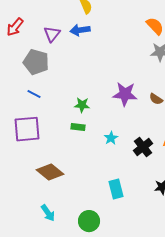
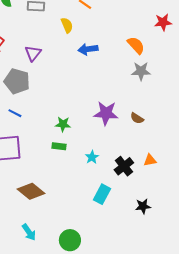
blue arrow: (80, 30) -> (88, 49), moved
cyan rectangle: (116, 189) -> (102, 194), moved, turned 42

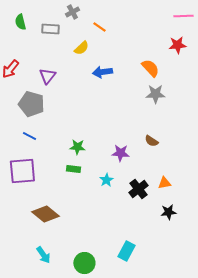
yellow semicircle: (67, 25) -> (81, 48), turned 70
purple star: (106, 113) -> (120, 153), moved, size x0.7
cyan rectangle: (102, 194) -> (126, 251), moved
black star: (143, 206) -> (168, 212), moved

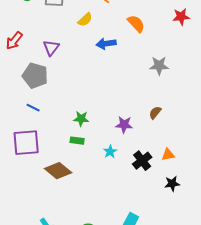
orange semicircle: (150, 68) -> (136, 24), moved
brown semicircle: (151, 141) -> (155, 113), turned 96
brown diamond: (45, 214) -> (58, 171), moved

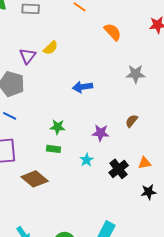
yellow semicircle: (85, 20) -> (51, 48), moved
blue arrow: (106, 44) -> (83, 87), moved

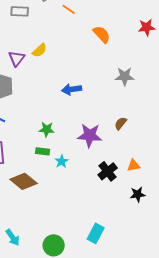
purple star: (101, 133) -> (90, 135), size x1.4
cyan star: (87, 160) -> (62, 161), moved

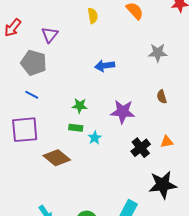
yellow semicircle: (40, 50) -> (93, 16), moved, turned -56
brown semicircle: (121, 123) -> (162, 97), moved, turned -56
black star: (138, 194) -> (163, 185), moved, size x1.8

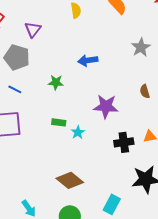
gray star: (158, 53) -> (141, 47), turned -30
green star: (80, 106) -> (56, 82), moved
black cross: (141, 148) -> (124, 142), turned 30
brown diamond: (57, 158) -> (70, 180), moved

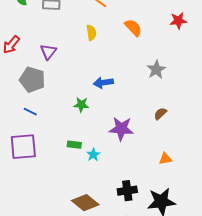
green star: (56, 82) -> (81, 105), moved
brown semicircle: (145, 91) -> (160, 114), turned 64
black cross: (124, 142) -> (127, 191), moved

